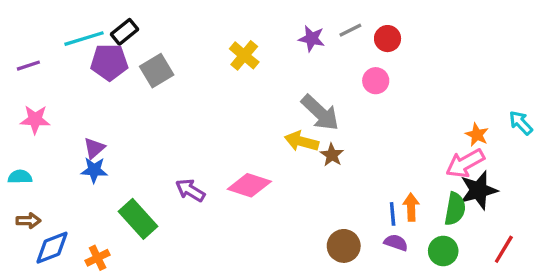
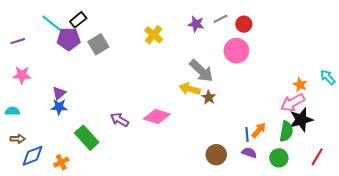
cyan line: (84, 39) -> (53, 24), turned 55
pink circle: (376, 81) -> (236, 51), size x1.5
orange arrow: (411, 207) -> (259, 130), turned 42

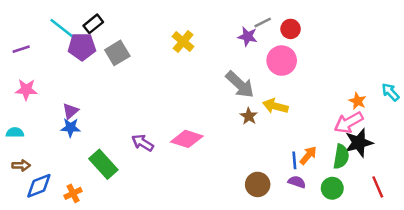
purple star: (196, 24) -> (248, 37), moved
yellow arrow: (190, 89) -> (275, 106), moved
red line: (317, 157) -> (378, 187), turned -54

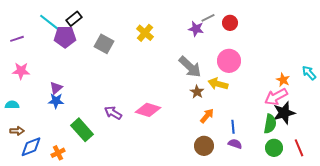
gray square: (117, 53) -> (104, 44), moved, turned -30
pink circle: (282, 61) -> (229, 61), moved
orange arrow: (308, 155) -> (207, 116), moved
green circle: (332, 188) -> (274, 148), moved

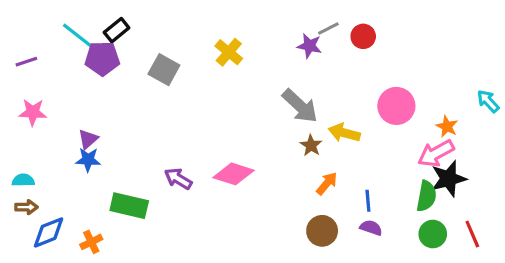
pink circle: (229, 61) -> (396, 106), moved
cyan arrow: (309, 73) -> (488, 101), moved
cyan semicircle: (12, 105) -> (23, 180), moved
green rectangle: (82, 130) -> (129, 206), turned -35

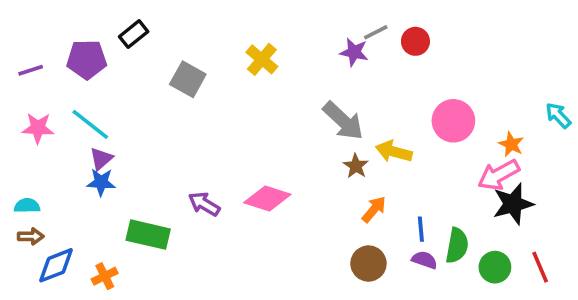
cyan line: (79, 36) -> (90, 124), moved
purple pentagon: (102, 59) -> (87, 59), moved
green semicircle: (426, 196) -> (457, 245), moved

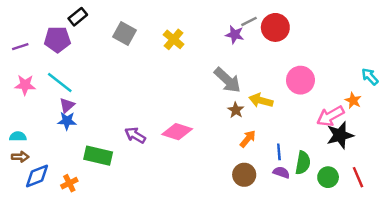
black rectangle: (134, 34) -> (78, 17), moved
red circle: (415, 41) -> (275, 27), size x1.5
gray square: (188, 79) -> (124, 33), moved
orange star: (511, 144) -> (353, 100), moved

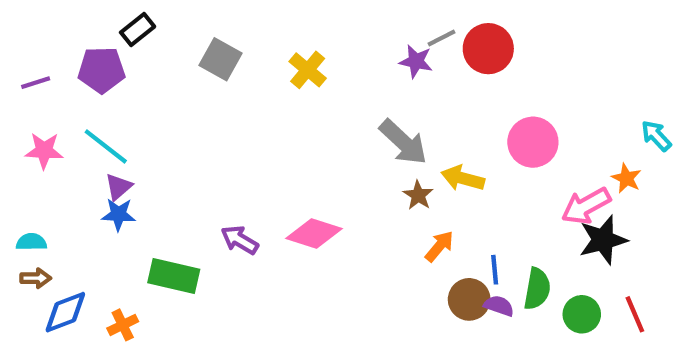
brown circle: (244, 175) -> (469, 299), moved

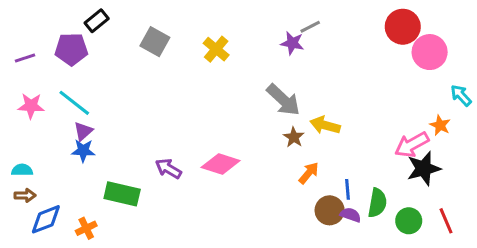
red circle: (488, 49) -> (403, 27), moved
pink circle: (533, 142) -> (430, 52), moved

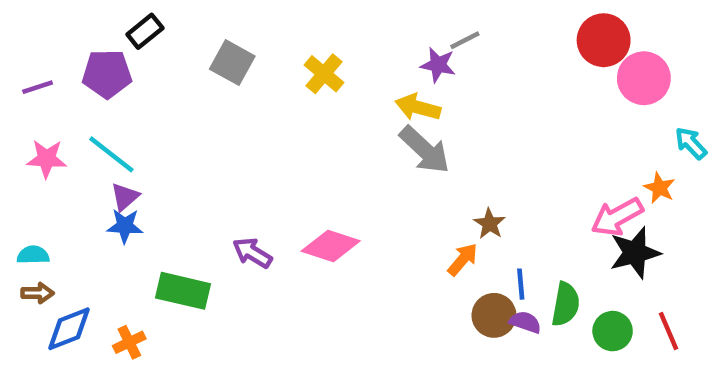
yellow arrow: (325, 125) -> (418, 107), moved
brown star: (294, 137) -> (489, 224), moved

